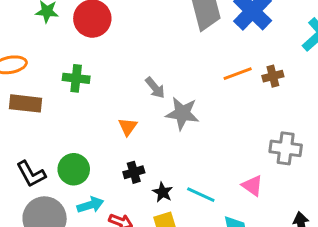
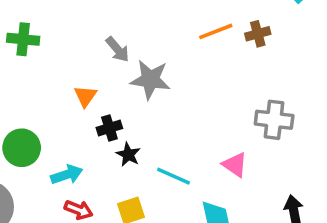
black cross: (134, 172) -> (109, 128), moved
black star: (163, 192) -> (128, 155), moved
cyan arrow: (90, 205) -> (67, 175), moved

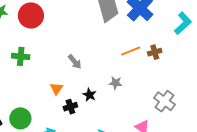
gray star: (150, 80) -> (116, 83), moved, size x0.6
gray cross: (274, 120) -> (164, 101), turned 30
black star: (128, 155) -> (89, 95), moved

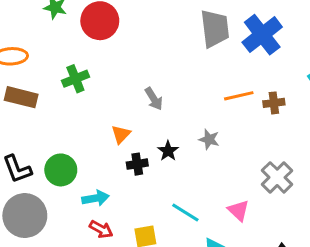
green cross: (21, 56) -> (75, 79), turned -36

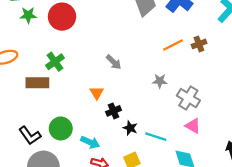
brown rectangle: (21, 97) -> (37, 83), moved
black star: (168, 151) -> (130, 128), moved
gray cross: (277, 177) -> (188, 98), moved
cyan arrow: (96, 198) -> (90, 142), turned 48

